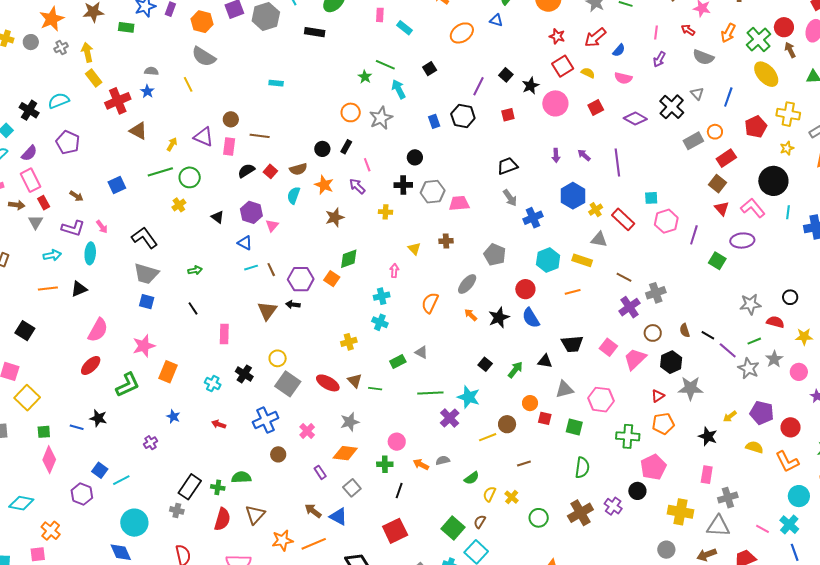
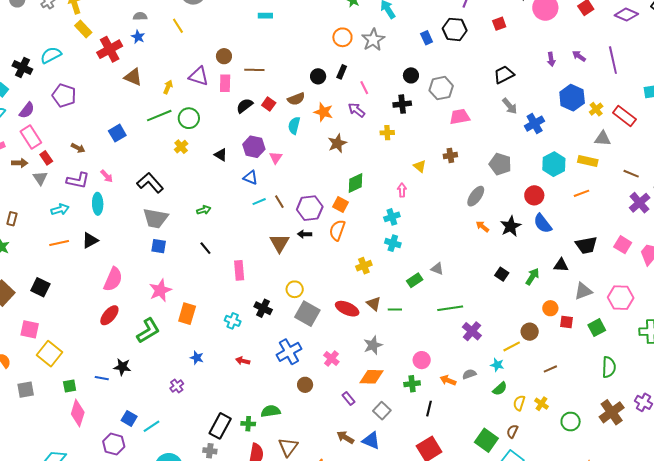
gray hexagon: (433, 192) -> (441, 88), moved
orange semicircle: (430, 303) -> (337, 230), moved
cyan star: (469, 397) -> (497, 365), moved, size x0.6
green square: (574, 427) -> (597, 328), turned -36

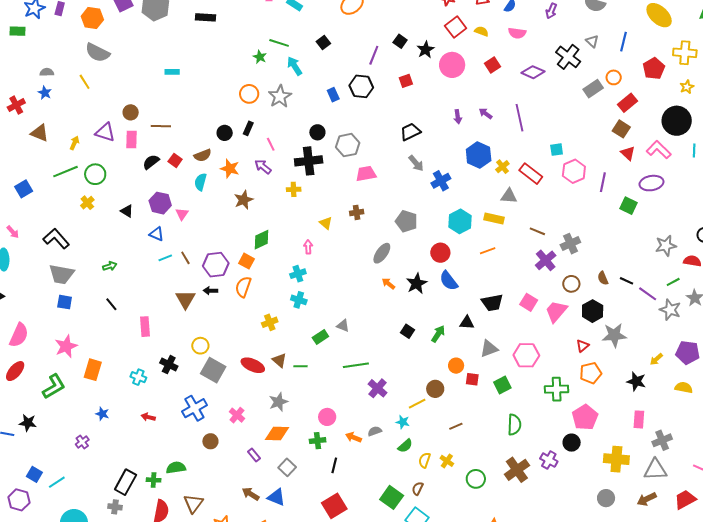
red cross: (110, 49) -> (16, 105), size x0.7
black cross: (402, 104) -> (309, 161), size x1.5

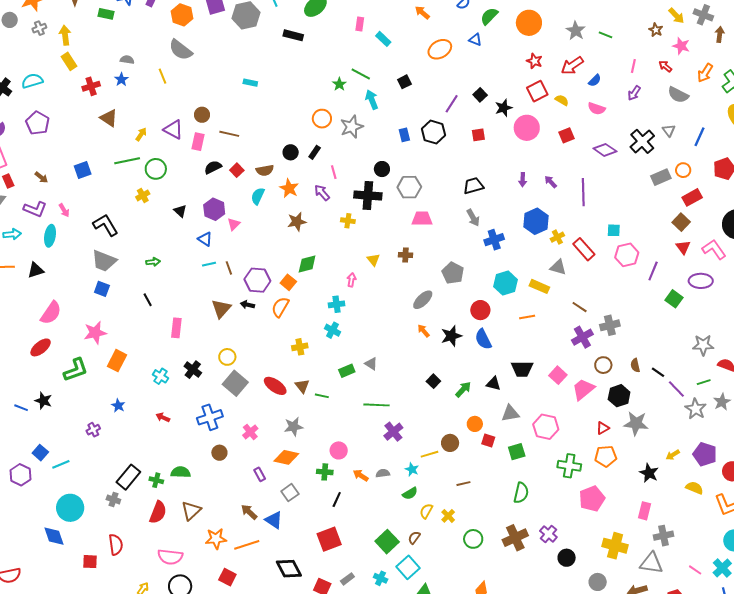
black circle: (572, 443) -> (567, 558), moved

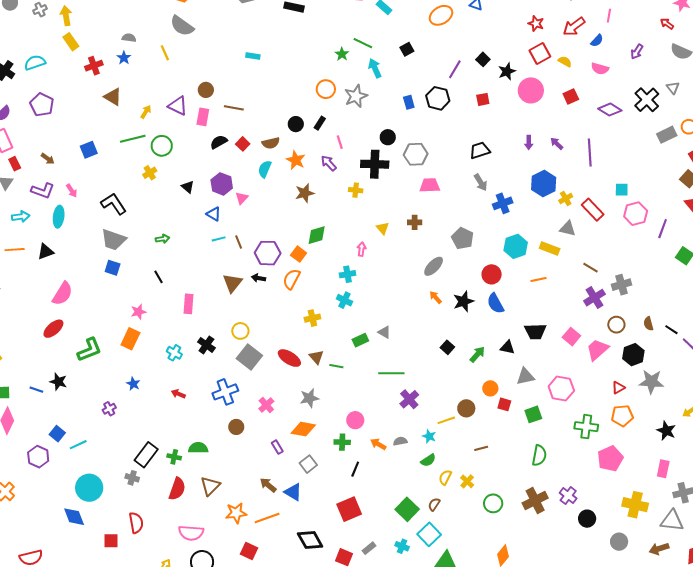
pink line: (633, 66) -> (609, 16), moved
pink star: (95, 333) -> (138, 312), moved, size x0.7

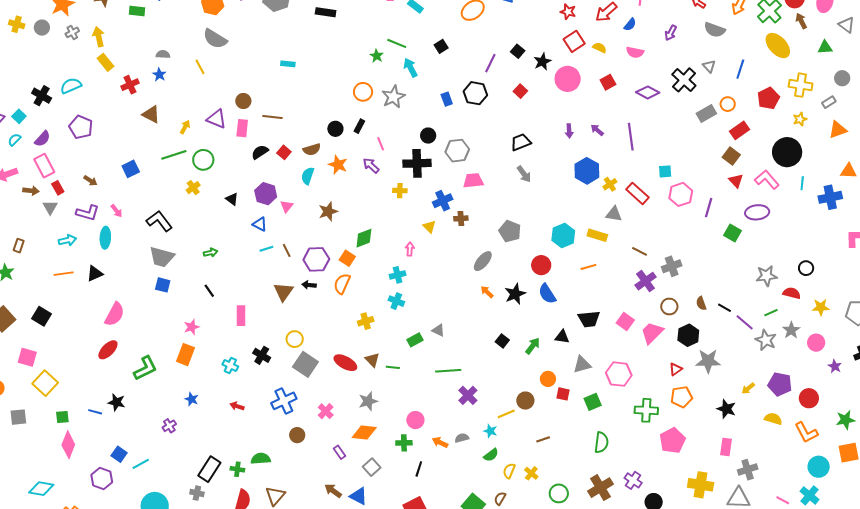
red square: (483, 99) -> (520, 91), turned -32
brown star: (305, 193) -> (328, 211), moved
blue cross: (503, 203) -> (443, 201), moved

